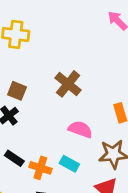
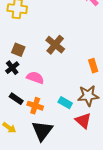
pink semicircle: (80, 129) -> (35, 78), moved
cyan rectangle: (69, 164) -> (65, 103), moved

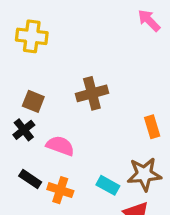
brown cross: (55, 45) -> (92, 93), turned 36

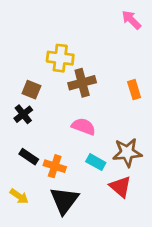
yellow cross: (32, 36) -> (60, 58), moved
orange rectangle: (152, 127) -> (134, 90), moved
pink semicircle: (60, 146) -> (83, 127), moved

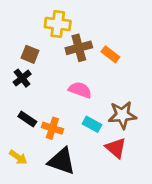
orange rectangle: (134, 90) -> (110, 54), moved, turned -36
black triangle: (64, 200) -> (62, 161), turned -48

